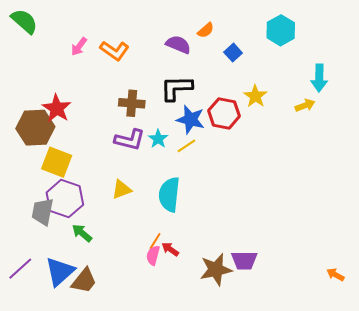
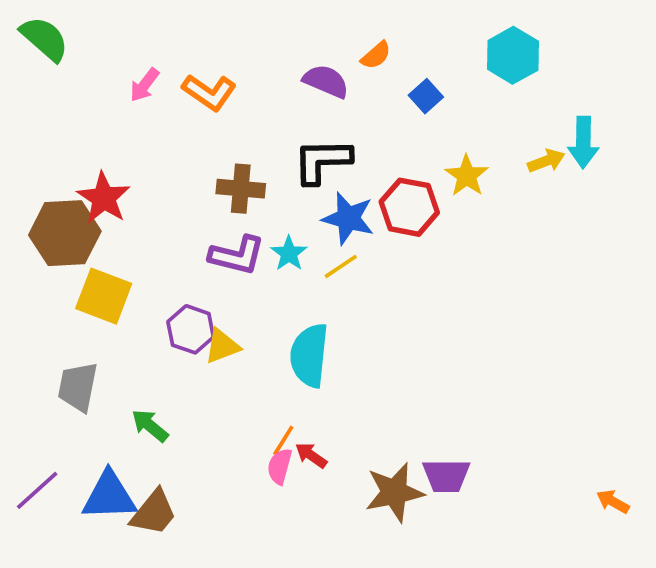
yellow arrow: (305, 105) -> (546, 161), moved
purple hexagon: (65, 199) -> (191, 329), moved, size x0.7
blue triangle: (60, 272) -> (109, 496), turned 40

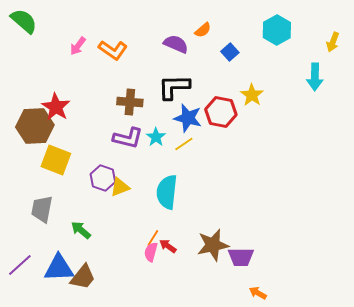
yellow arrow: (546, 161) -> (333, 42), moved, turned 132
brown star: (394, 492) -> (213, 245), moved
orange arrow: (613, 502) -> (258, 293), moved

